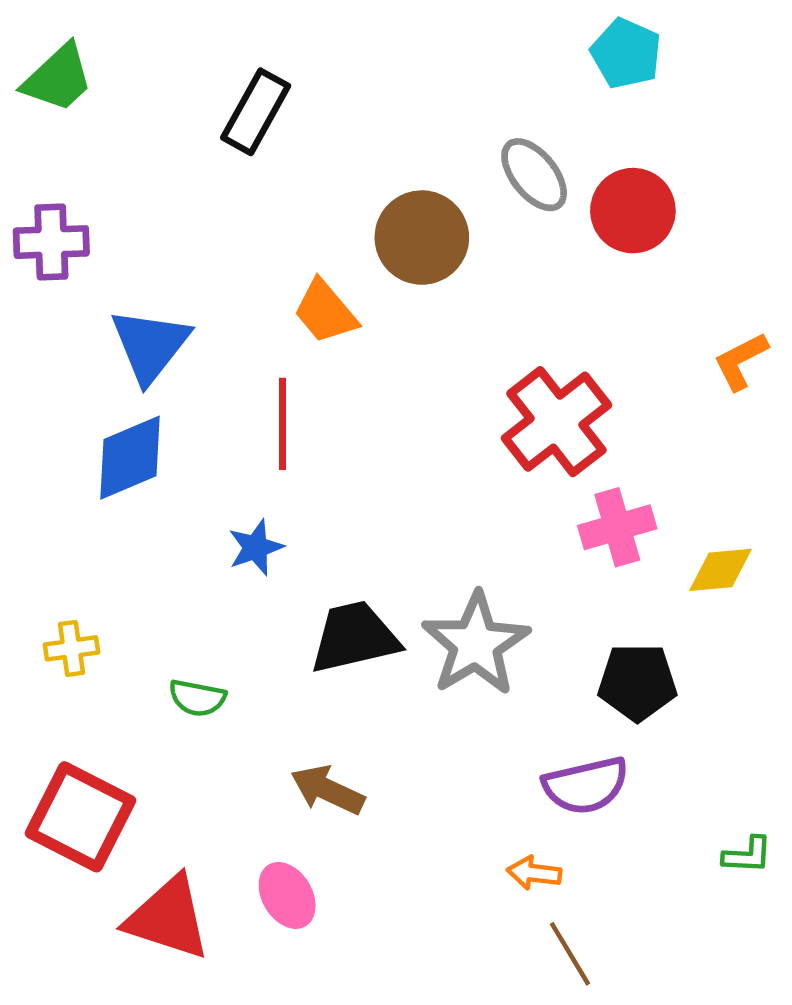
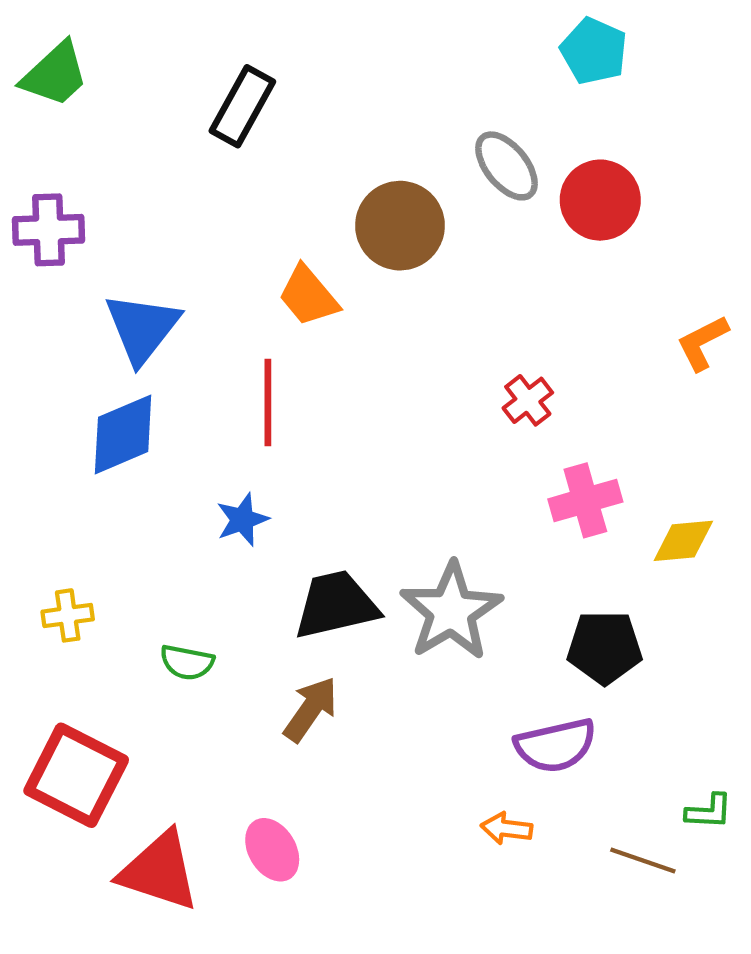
red cross: (557, 422) -> (528, 400), size x0.5
brown arrow: (328, 790) -> (311, 709), moved, turned 100
brown line: (570, 954) -> (643, 860), moved, turned -40

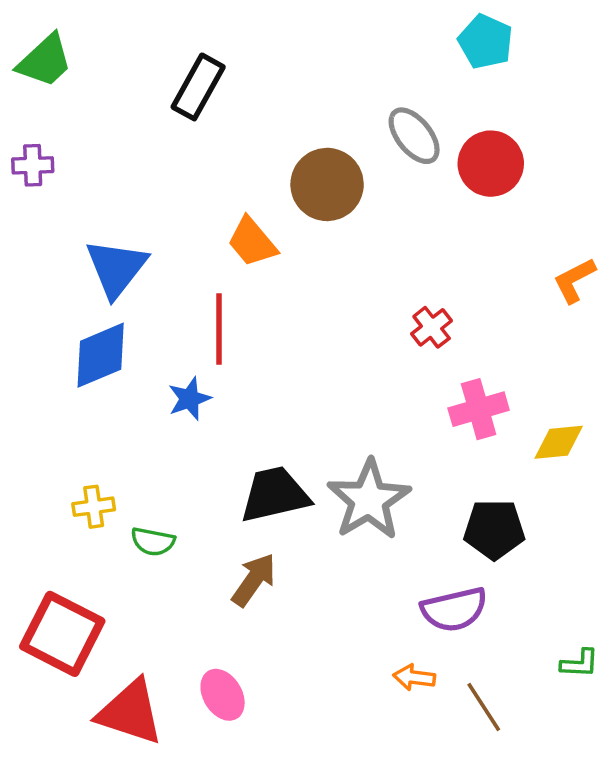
purple cross: (48, 230) -> (33, 165), moved, size x0.7
blue star: (242, 520) -> (189, 399), moved
yellow cross: (68, 615) -> (94, 507), moved
brown line: (643, 860) -> (484, 707), moved, turned 38

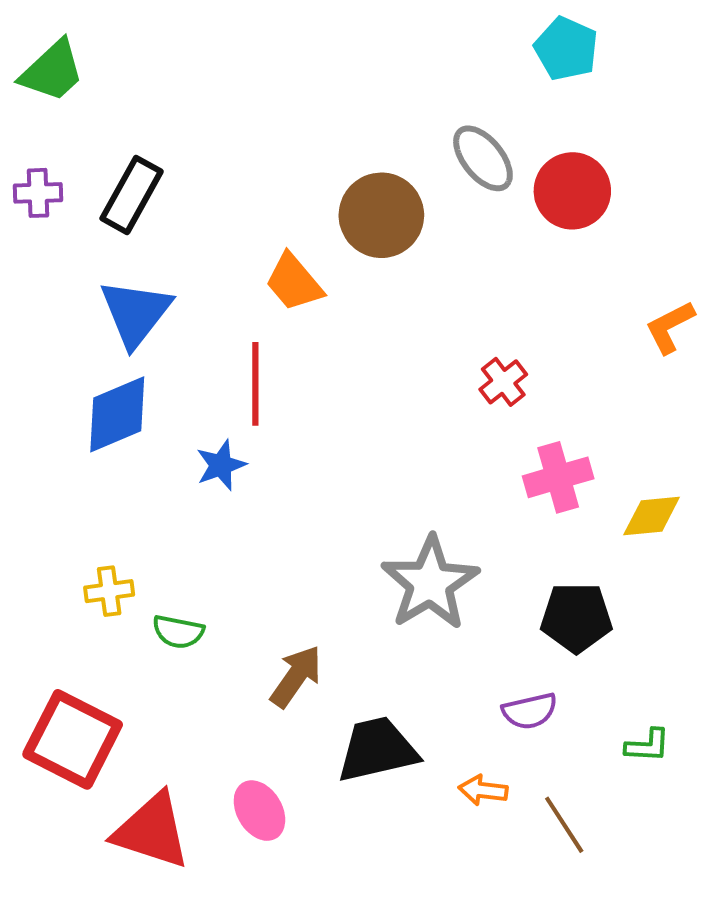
black rectangle: (198, 87) -> (131, 195), moved
black trapezoid: (275, 495) -> (377, 750), moved
purple semicircle: (454, 609) -> (530, 711), size x0.7
green L-shape: (580, 663) -> (648, 746), moved

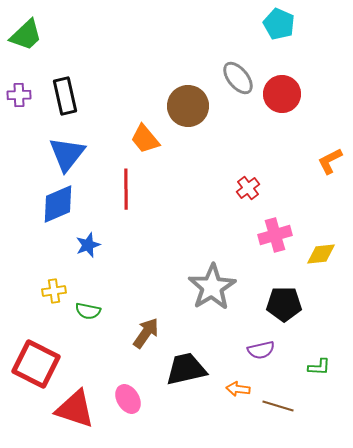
black rectangle: (131, 195) -> (65, 96), turned -42
blue star: (221, 465) -> (88, 245), moved
brown line: (564, 825) -> (278, 406), turned -40

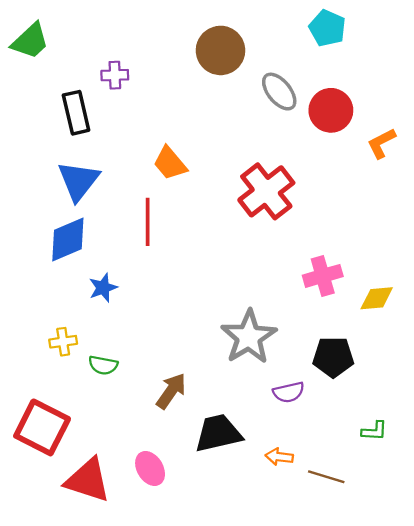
purple cross: (19, 95) -> (115, 75), moved
brown circle: (188, 106) -> (221, 50), moved
orange L-shape: (330, 161) -> (381, 143), moved
red cross: (248, 188) -> (266, 191), moved, size x2.0
purple semicircle: (261, 350) -> (289, 392), moved

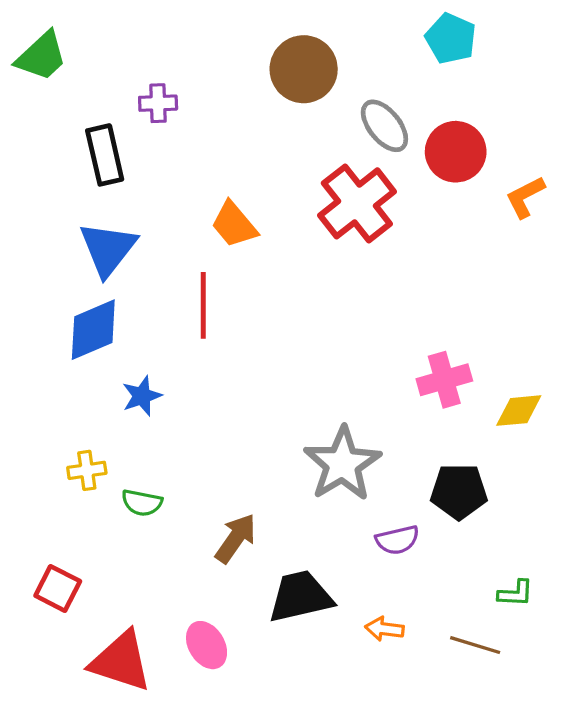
red cross: (266, 191) -> (357, 203), moved
red square: (42, 427) -> (58, 588), size x0.6
brown line: (326, 477) -> (475, 645), moved

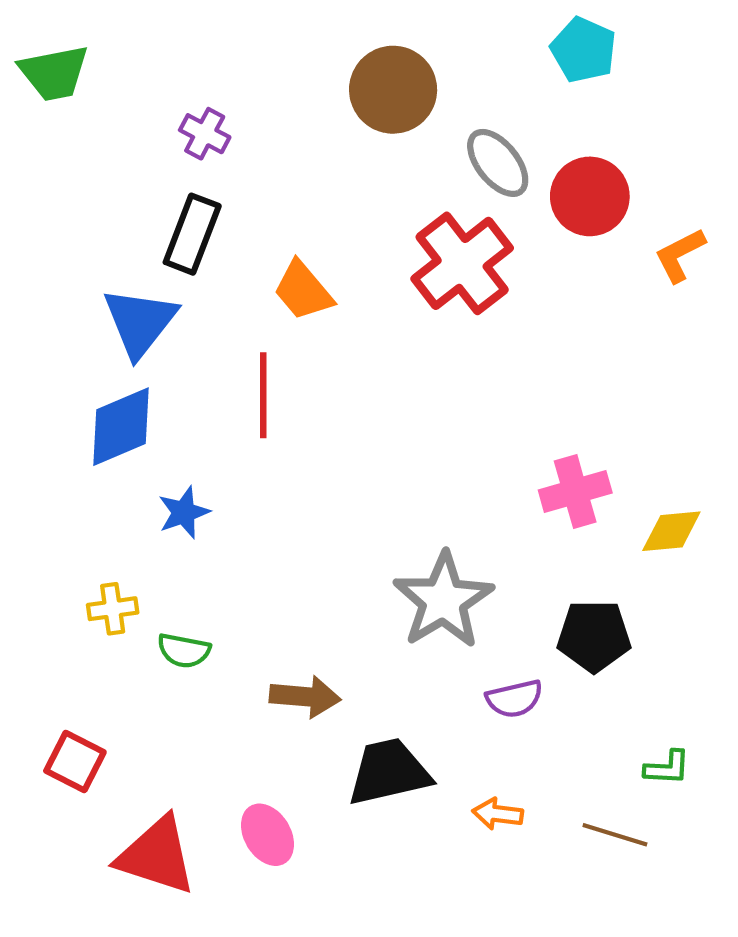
green trapezoid: (42, 56) -> (54, 73), turned 32
purple cross: (158, 103) -> (205, 134), turned 30
black rectangle: (105, 155) -> (192, 234), moved, turned 34
brown arrow: (236, 538) -> (305, 697), turned 60

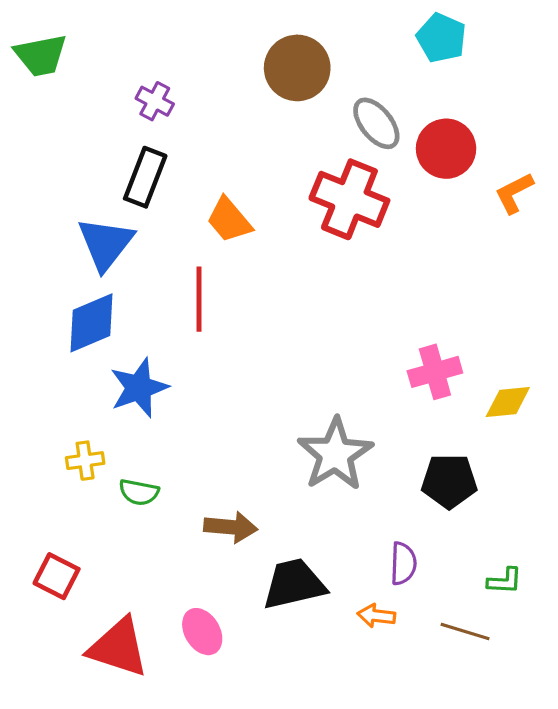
red cross: (462, 263) -> (349, 199), turned -30
blue star: (184, 512) -> (139, 388), size x1.5
purple semicircle: (514, 699) -> (403, 563), moved, turned -75

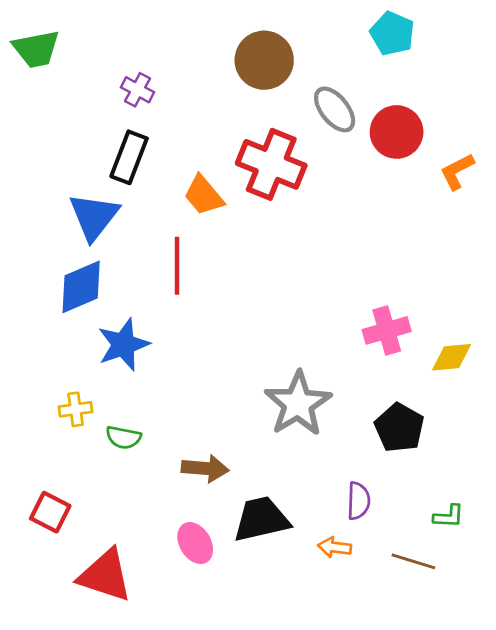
red cross: (349, 199) -> (271, 164), moved
black pentagon: (449, 481) -> (399, 428), turned 30
pink ellipse: (202, 632) -> (195, 543), moved

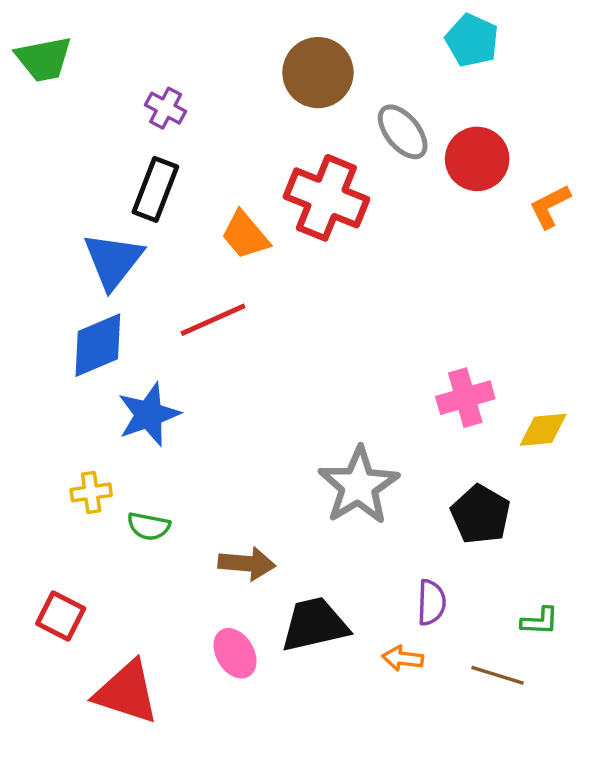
red line: (177, 266) -> (213, 320), turned 66

